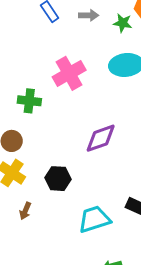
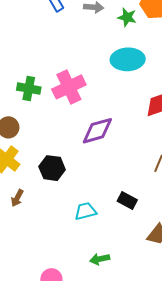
pink cross: (69, 73) -> (69, 87), moved
cyan trapezoid: (94, 219) -> (86, 211), size x0.7

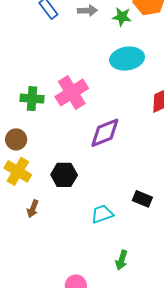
green arrow: (100, 259) -> (122, 260), turned -54

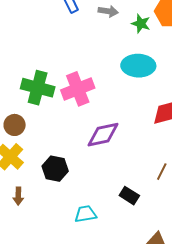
green cross: (32, 99) -> (38, 88), size x1.4
black rectangle: (142, 199) -> (129, 196), moved
brown arrow: (33, 209) -> (18, 196), turned -30

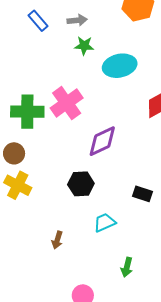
green star: (141, 24) -> (84, 46), moved
black hexagon: (55, 169) -> (81, 184), moved
brown arrow: (18, 196) -> (57, 240), moved, turned 30

